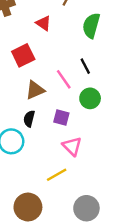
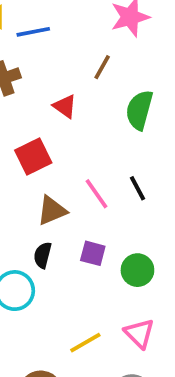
black line: (85, 66) -> (137, 188), moved
green circle: (90, 98) -> (137, 270), moved
pink triangle: (72, 146) -> (139, 333), moved

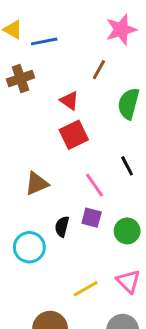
red square: (33, 157) -> (74, 135), moved
pink line: (97, 194) -> (94, 185), moved
brown triangle: (52, 211) -> (37, 184), moved
black semicircle: (43, 255) -> (62, 227), moved

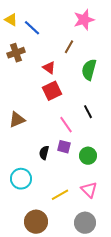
blue line: (44, 41) -> (32, 28), turned 54
brown triangle: (37, 184) -> (17, 120), moved
cyan circle: (29, 247) -> (21, 179), moved

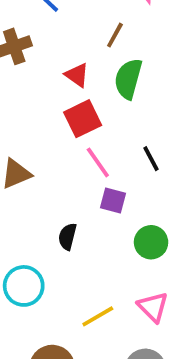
green semicircle: (89, 70) -> (128, 79), moved
pink line: (66, 125) -> (98, 162), moved
purple square: (64, 147) -> (113, 200), moved

